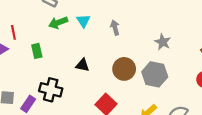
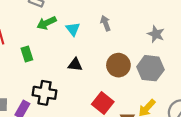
cyan triangle: (83, 21) -> (73, 29), moved

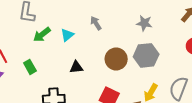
cyan triangle: (73, 29) -> (67, 35), turned 40

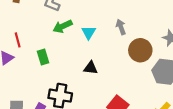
cyan triangle: (67, 35) -> (89, 32), turned -32
brown circle: (116, 59) -> (140, 50), moved

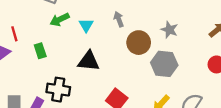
black triangle: (91, 68) -> (89, 61), size x1.5

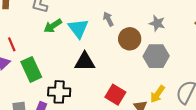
cyan triangle: (86, 25) -> (78, 28), size x1.5
green rectangle: (40, 51) -> (31, 69), moved, size x1.6

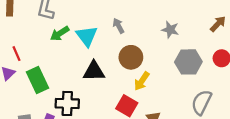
brown circle: (130, 39) -> (131, 57), moved
gray hexagon: (156, 56) -> (188, 62), moved
yellow arrow: (157, 94) -> (142, 81), moved

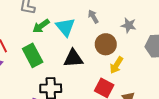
gray star: (170, 30) -> (129, 25), moved
green rectangle: (37, 80) -> (33, 55), moved

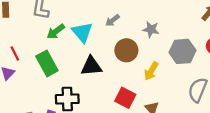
gray arrow: (93, 17) -> (112, 20), turned -96
yellow arrow: (116, 65) -> (151, 71), moved

